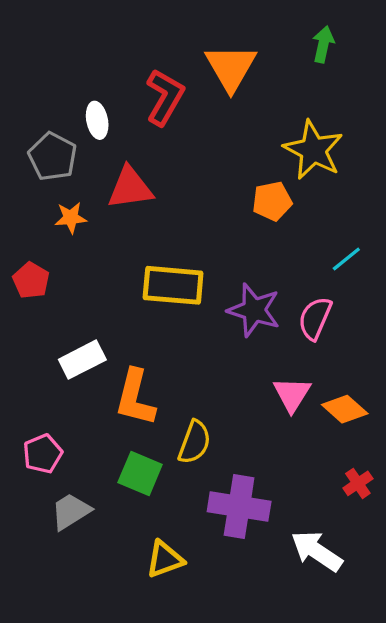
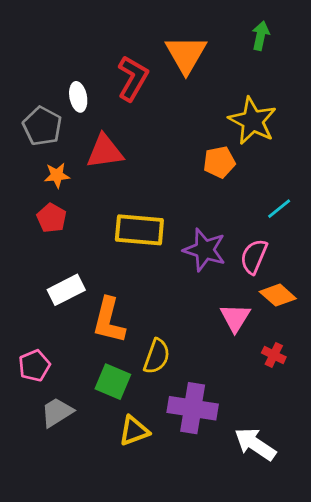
red pentagon: (31, 280) -> (52, 218), moved
orange diamond: (345, 409) -> (278, 295), moved
red cross: (358, 483) -> (274, 355), moved, turned -30
yellow triangle: (165, 559) -> (134, 431), moved

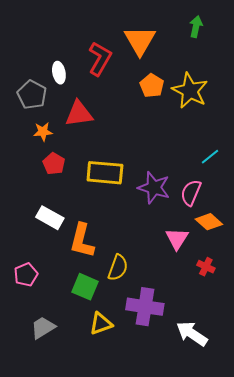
orange pentagon: (219, 162) -> (152, 86), moved, turned -30
red pentagon: (52, 218) -> (54, 164), moved
white rectangle: (66, 290) -> (50, 218), turned 56
gray trapezoid: (57, 412) -> (43, 328), moved

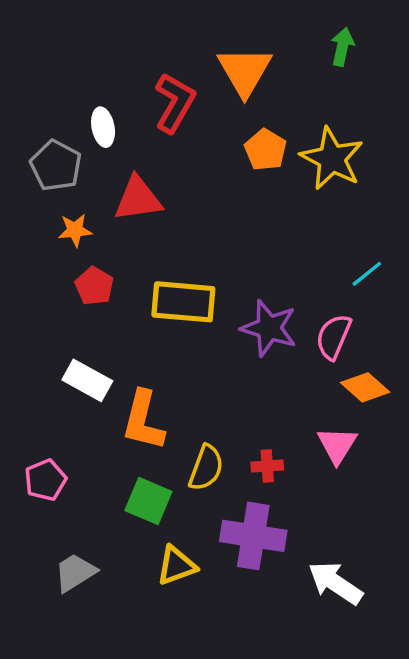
pink triangle: (177, 239) -> (337, 445), moved
red cross: (206, 267) -> (267, 466), moved, turned -30

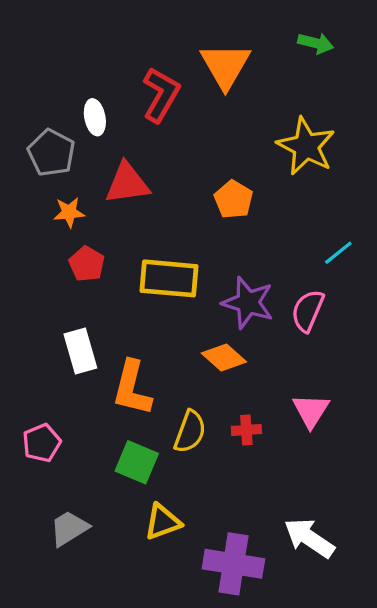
green arrow: (342, 47) -> (316, 43), turned 92
orange pentagon: (265, 150) -> (233, 199), moved
white rectangle: (87, 380) -> (80, 351), turned 45
orange diamond: (365, 387) -> (224, 357), moved
purple cross: (253, 536) -> (233, 564), moved

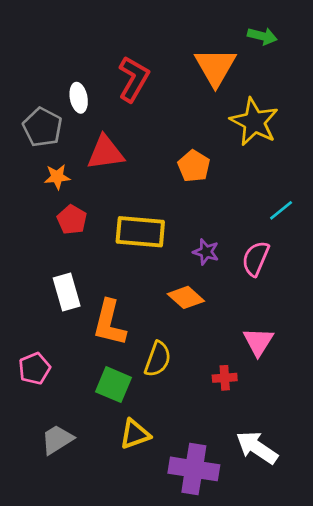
orange triangle: (225, 66) -> (215, 67), moved
purple star: (248, 303) -> (206, 252), size x0.6
red cross: (246, 430) -> (225, 378), moved

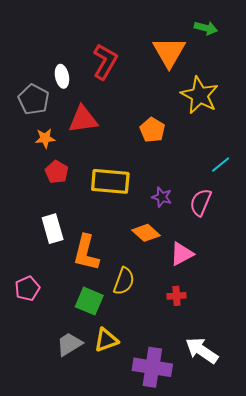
pink triangle: (258, 342) -> (182, 254), moved, turned 30
gray trapezoid: (57, 439) -> (69, 344), moved

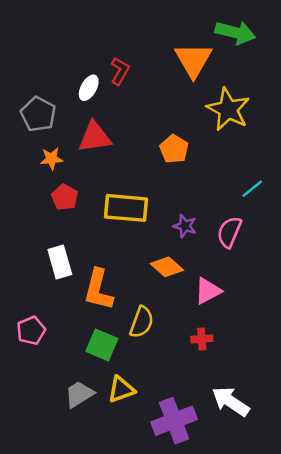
green arrow: (206, 28) -> (235, 32), size x1.5
red L-shape: (105, 62) -> (120, 71), size x0.7
white ellipse: (62, 76) -> (89, 88), moved, turned 40
purple cross: (152, 367) -> (174, 421), turned -30

